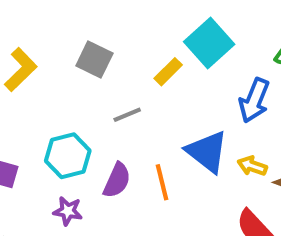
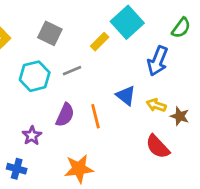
blue triangle: (207, 152) -> (126, 96), size x0.7
cyan hexagon: (68, 156) -> (35, 76), moved
purple star: (68, 211) -> (32, 136), turned 30

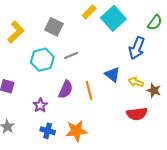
yellow rectangle: (100, 42) -> (89, 12), moved
red semicircle: (158, 147) -> (137, 114), turned -54
blue cross: (17, 169) -> (48, 131), moved

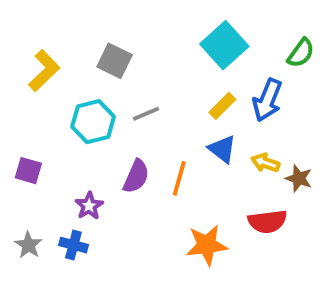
yellow rectangle: (89, 12) -> (222, 106), moved
orange line: (89, 90) -> (179, 178), turned 30
blue cross: (48, 131) -> (73, 245), moved
orange star: (76, 131) -> (207, 245), moved

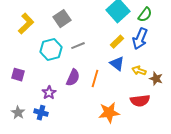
green semicircle: (301, 53) -> (145, 15), moved
gray square: (115, 61) -> (62, 19), turned 30

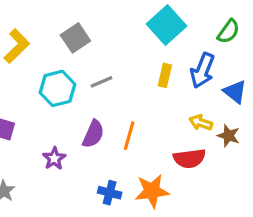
green semicircle: (145, 15) -> (228, 31), moved
yellow rectangle: (117, 42) -> (165, 75), turned -32
blue triangle: (117, 64) -> (235, 92), moved
red semicircle: (140, 101) -> (189, 158), moved
blue cross: (41, 113) -> (110, 193), moved

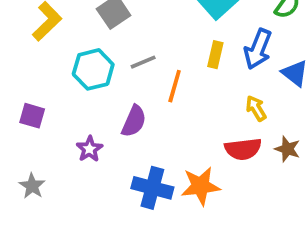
yellow arrow: (201, 123) -> (256, 108), turned 40
orange line: (129, 136) -> (175, 86), moved
brown star: (228, 136) -> (287, 149), moved
blue cross: (110, 193) -> (152, 188), size x1.5

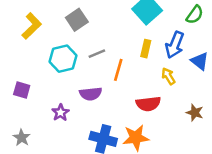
yellow arrow: (256, 108) -> (168, 76), moved
purple semicircle: (134, 121) -> (91, 94), turned 60
red semicircle: (243, 149) -> (148, 104), moved

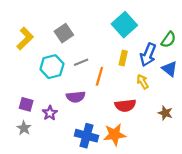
green semicircle: (195, 15) -> (169, 40), moved
purple square: (22, 90) -> (26, 104), moved
gray star: (22, 138) -> (24, 128), moved

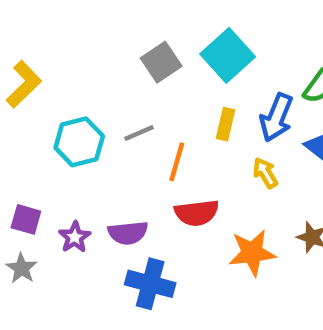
gray square: (64, 33) -> (161, 62), moved
purple semicircle: (76, 97) -> (128, 233), moved
red semicircle: (125, 105) -> (197, 213), moved
orange star: (115, 135) -> (252, 253), moved

